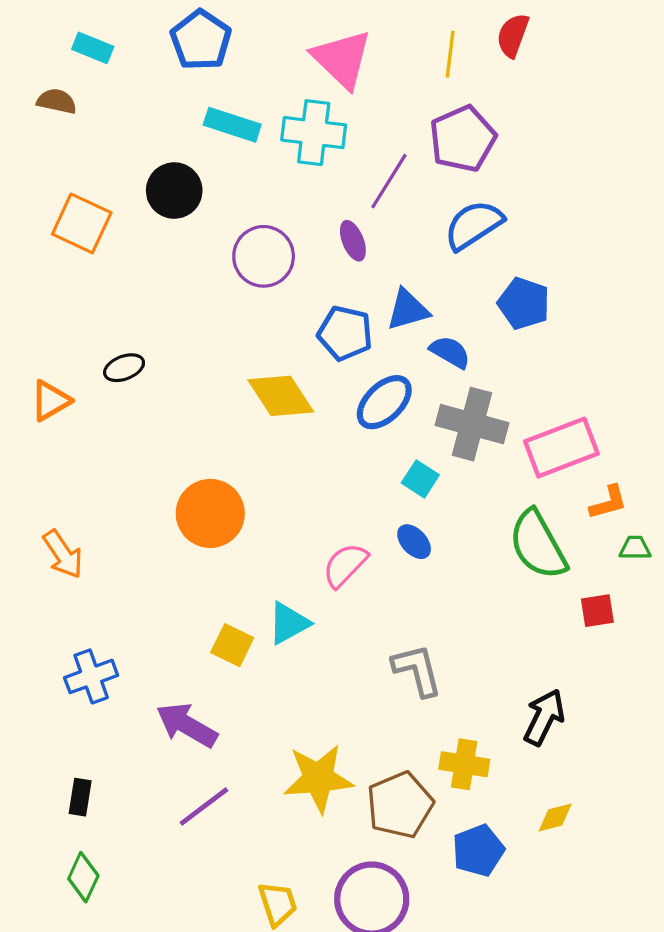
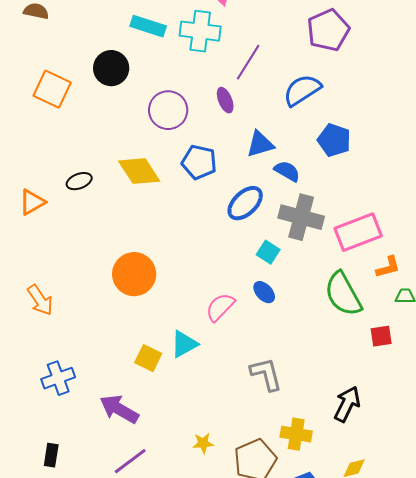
purple pentagon: (463, 139) -> (328, 30), moved
blue pentagon: (345, 333) -> (199, 162), moved
yellow diamond: (281, 396) -> (139, 171), moved
yellow star: (318, 778) -> (203, 443), size x0.5

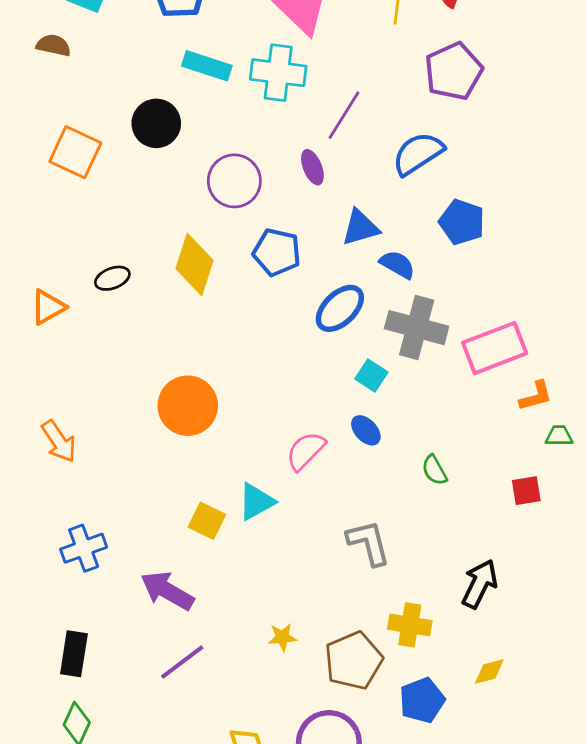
yellow diamond: (139, 171) -> (195, 265), turned 51
green semicircle: (343, 294) -> (434, 470), moved, size x0.5
black rectangle: (51, 455) -> (74, 654), size x1.4

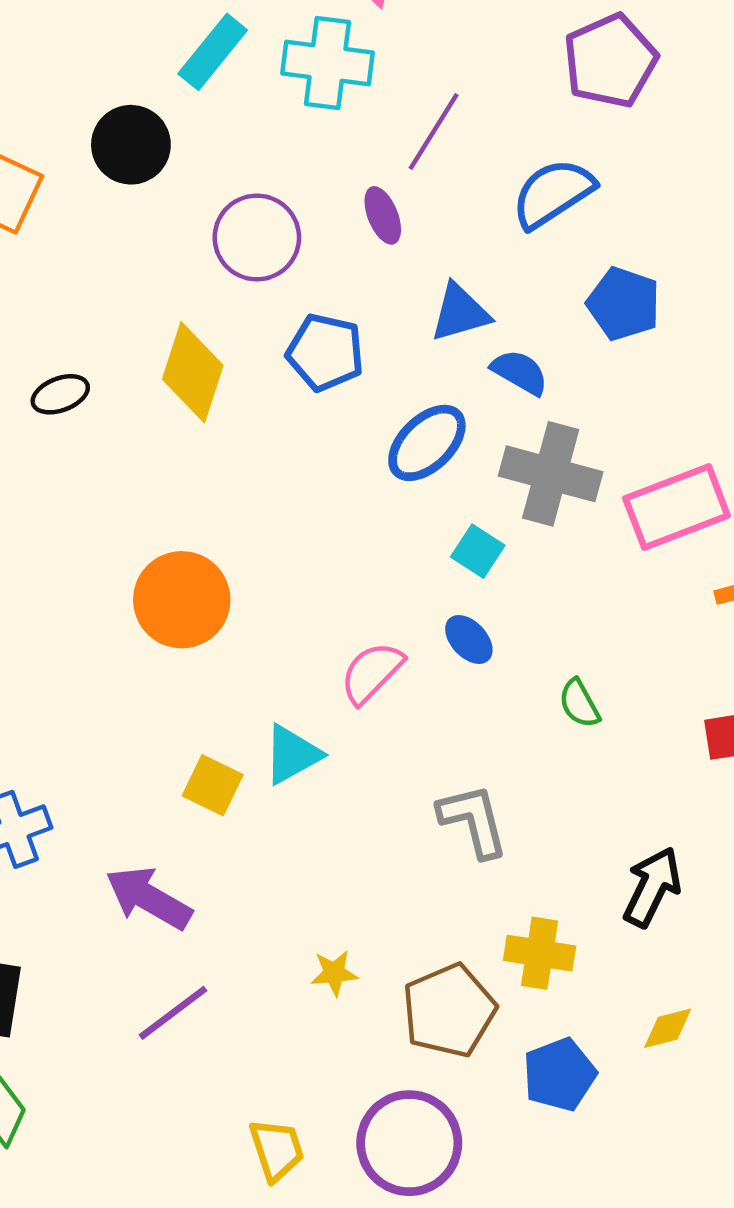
cyan rectangle: (207, 66) -> (213, 52), turned -69

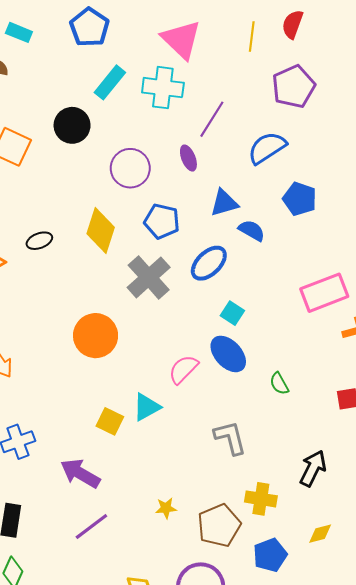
gray cross: (551, 474) -> (149, 277), moved, turned 33
blue ellipse: (469, 639) -> (228, 354), size x1.6

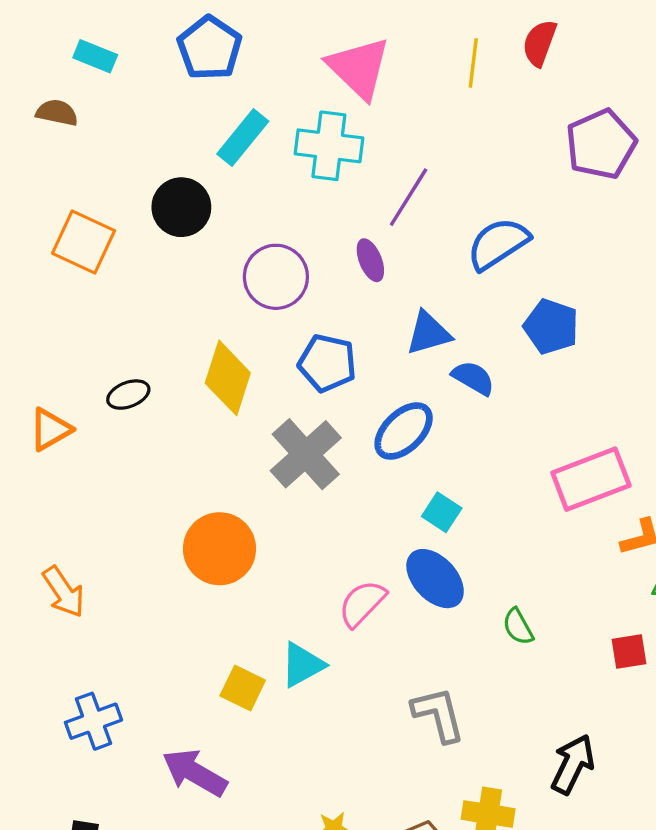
purple pentagon: (294, 87) -> (601, 144), moved

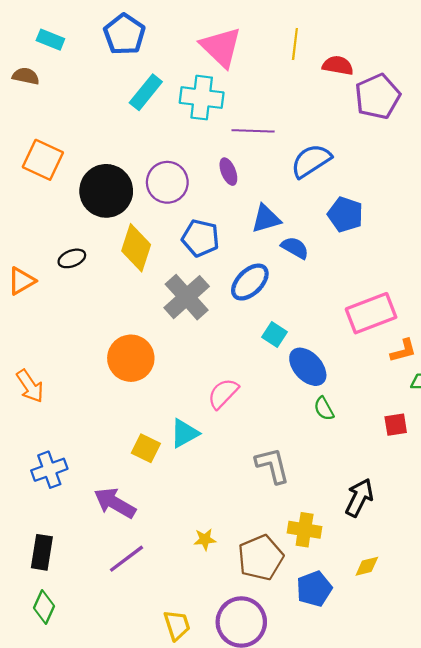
red semicircle: (540, 43) -> (338, 65), moved, turned 80
purple line: (409, 197) -> (253, 131), turned 60
black circle: (181, 207) -> (106, 191), moved, size x1.4
blue ellipse: (435, 579) -> (308, 367), moved

